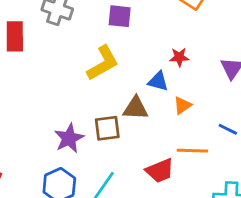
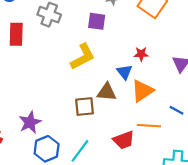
blue triangle: (158, 81) -> (124, 72), turned 35
orange triangle: (182, 105) -> (142, 91), size x1.6
purple star: (69, 138) -> (30, 122), moved

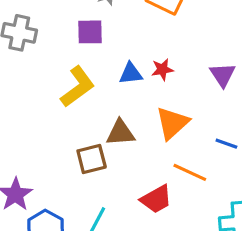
blue triangle: (124, 72) -> (131, 74), moved, turned -49
orange line: (149, 126) -> (190, 172), turned 30

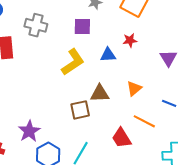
red star: (162, 70) -> (130, 40), moved
orange triangle: (172, 123) -> (134, 88), size x0.7
red trapezoid: (156, 199) -> (121, 138), turned 85

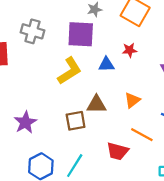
purple square: (82, 27) -> (81, 34), size x1.5
purple star: (29, 131) -> (25, 122), moved
red trapezoid: (121, 138) -> (118, 151), turned -45

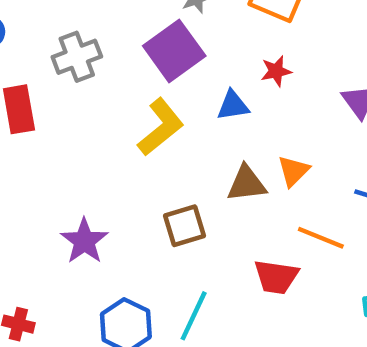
gray cross: (32, 31) -> (77, 57), turned -30
purple square: (81, 34) -> (174, 51), turned -32
brown triangle: (96, 104) -> (247, 184), moved

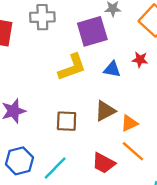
orange triangle: (293, 171) -> (129, 123), moved
brown triangle: (247, 184) -> (105, 111), turned -40

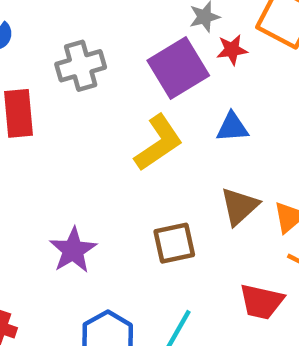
red star: (140, 60) -> (232, 50), moved

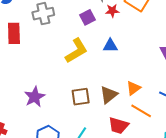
purple square: (178, 68) -> (87, 17), size x0.6
brown triangle: (240, 206) -> (109, 95), moved

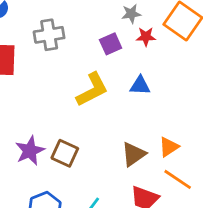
brown square: (81, 97) -> (65, 153), moved, turned 30

